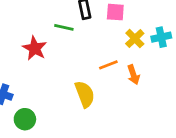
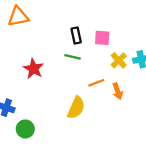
green line: (64, 27) -> (73, 57), moved
yellow semicircle: (85, 94) -> (76, 108), turned 45

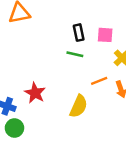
red star: (34, 69) -> (35, 93), moved
green circle: (25, 129) -> (14, 128), moved

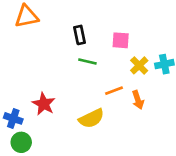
black rectangle: (79, 33) -> (80, 35), moved
yellow semicircle: (79, 106) -> (91, 118), turned 40

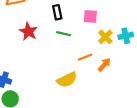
orange arrow: (138, 100) -> (104, 65), turned -120
red star: (44, 104) -> (28, 32), moved

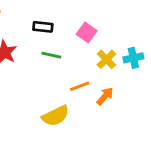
black rectangle: (57, 12) -> (43, 27), turned -72
pink square: (90, 17) -> (87, 32), turned 32

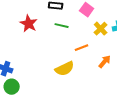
orange arrow: (105, 96) -> (105, 62), moved

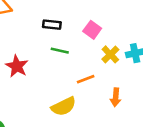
red star: (29, 24) -> (17, 66), moved
orange arrow: (105, 62) -> (116, 97), turned 144

